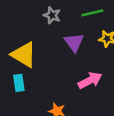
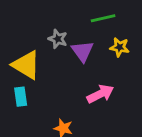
gray star: (52, 15) -> (58, 39), moved

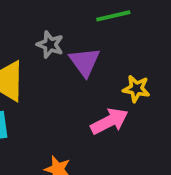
yellow star: (120, 47) -> (136, 89), moved

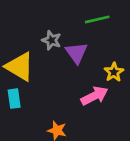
yellow star: (136, 89) -> (114, 72), turned 30

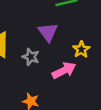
gray star: (51, 40) -> (31, 57), moved

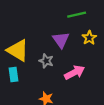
yellow star: (81, 49) -> (89, 38), moved

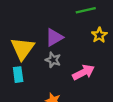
purple triangle: (61, 40) -> (54, 37), moved, turned 36
yellow triangle: (18, 50) -> (23, 49), turned 35

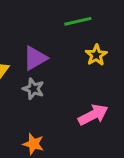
pink arrow: (83, 72) -> (93, 115), moved

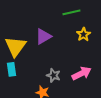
gray star: (33, 89) -> (53, 75), moved

